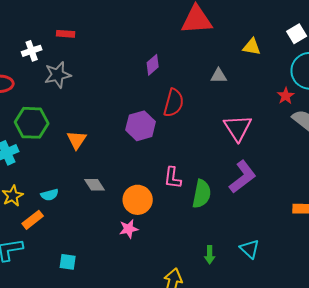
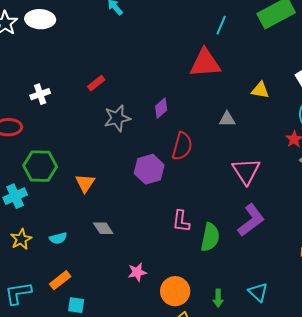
red rectangle: (66, 34) -> (96, 83), moved, turned -42
gray star: (58, 75) -> (117, 118), moved
orange circle: (138, 200) -> (175, 291), moved
orange rectangle: (33, 220) -> (60, 280), moved

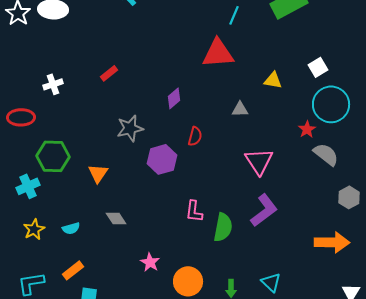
gray star: (117, 118) -> (130, 128), moved
red semicircle: (182, 146) -> (195, 136), size x0.7
pink star: (137, 272) -> (150, 262), turned -30

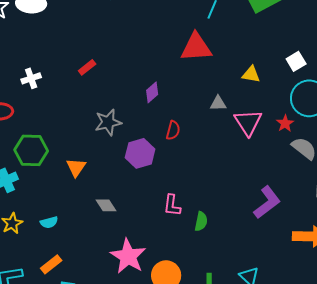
pink triangle: (259, 161) -> (248, 122), moved
purple L-shape: (264, 210) -> (267, 202), moved
gray diamond: (116, 218) -> (106, 205), moved
green semicircle: (223, 227) -> (201, 221), size x0.7
pink star: (150, 262) -> (128, 256), size x1.8

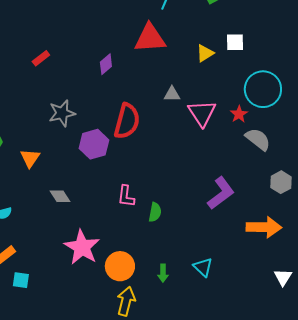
white square: (296, 61) -> (235, 42), moved, turned 30
yellow triangle: (251, 74) -> (205, 53), moved, turned -42
purple diamond: (152, 92) -> (106, 64), moved
red semicircle: (173, 130) -> (127, 121), size x1.8

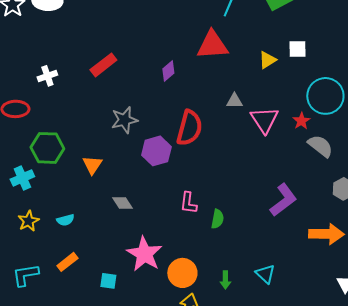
red rectangle: (41, 58) -> (103, 65), size x1.5
cyan square: (21, 280) -> (108, 281), moved

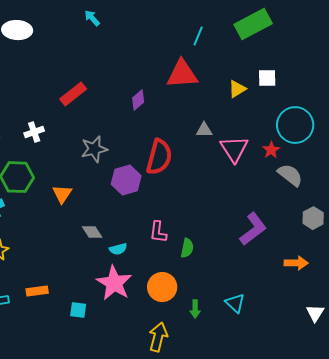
white cross: (47, 76) -> (34, 132), moved
cyan semicircle: (65, 220) -> (118, 249), moved
orange arrow: (326, 234) -> (296, 263), size x0.7
orange rectangle: (67, 262) -> (37, 291), turned 30
orange circle: (182, 273) -> (162, 287), moved

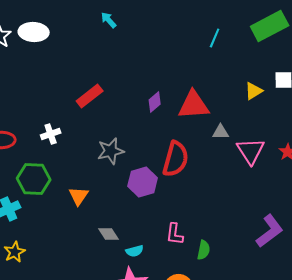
red triangle: (182, 74) -> (194, 105), moved

